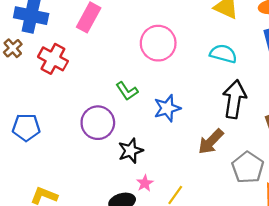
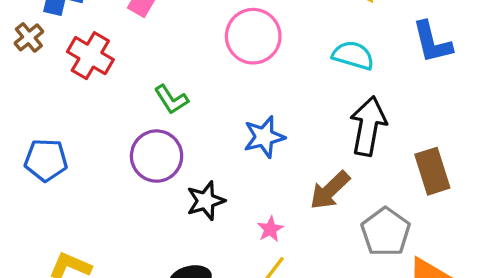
green L-shape: (127, 91) -> (171, 99), moved
pink star: (145, 183) -> (270, 229), moved

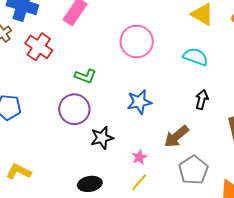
green L-shape: (171, 99) -> (85, 76), turned -40
black arrow: (368, 126) -> (202, 100), size x0.6
gray pentagon: (386, 232) -> (193, 170), moved

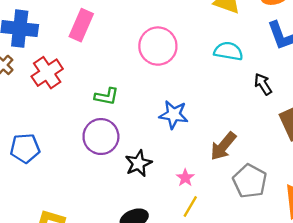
red cross: (39, 47) -> (47, 73), turned 32
black arrow: (202, 100) -> (263, 84), moved, turned -36
blue star: (139, 102) -> (174, 115), turned 30

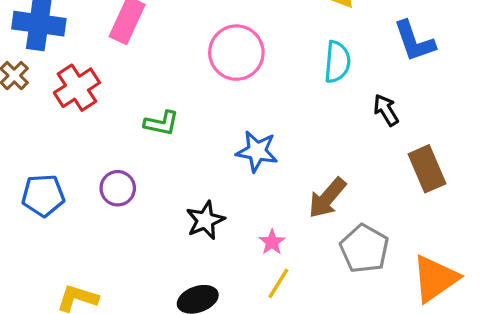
cyan semicircle: (228, 51) -> (337, 62), turned 84
purple circle: (101, 137) -> (118, 188), moved, size x0.7

